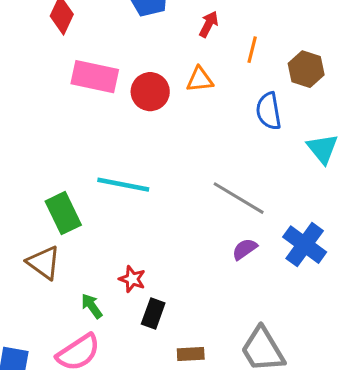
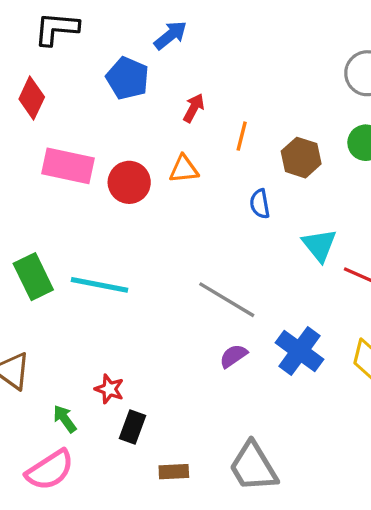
blue semicircle: (269, 111) -> (260, 204), size x0.7
green rectangle: (63, 213) -> (33, 277), moved

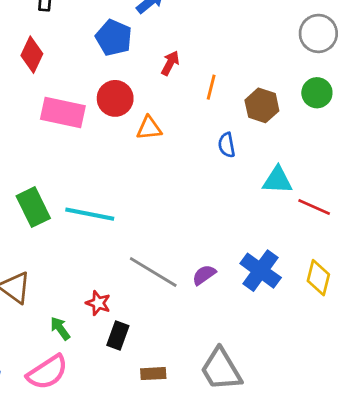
orange triangle: (184, 169) -> (149, 128), moved
red circle: (129, 182) -> (115, 98), moved
cyan triangle: (319, 245) -> (277, 180), turned -48
gray line: (227, 300) -> (153, 272), moved

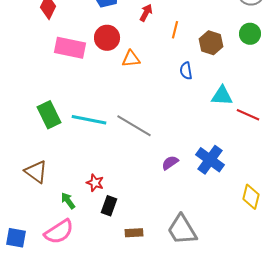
gray line: (153, 272) -> (134, 126), moved
yellow diamond: (318, 278) -> (251, 197), moved

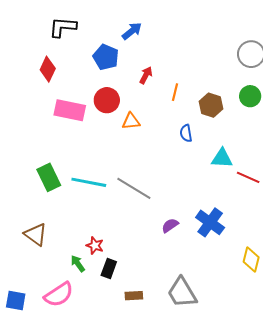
green arrow: (68, 201) -> (78, 264), moved

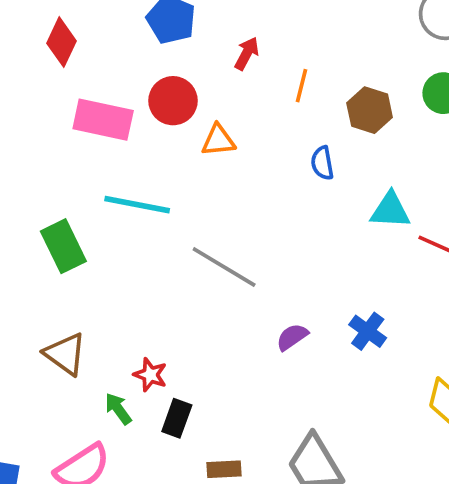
cyan line: (89, 182) -> (137, 205), moved
blue cross: (210, 222) -> (368, 331), size x0.7
brown triangle: (36, 234) -> (65, 354), moved

